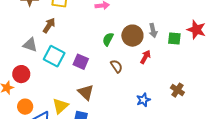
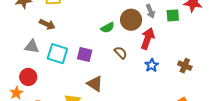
brown arrow: (49, 25) -> (47, 24), turned 91
green semicircle: (108, 39) -> (108, 28), turned -136
red arrow: (145, 57) -> (148, 38), size x1.5
blue star: (143, 100) -> (152, 65), moved

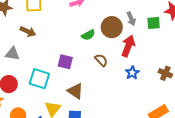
cyan square: (57, 54) -> (39, 79), moved

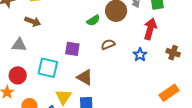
red arrow: (128, 46) -> (150, 29), moved
brown semicircle: (101, 60) -> (108, 44), turned -64

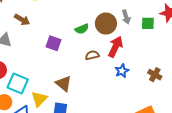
red arrow: (150, 29) -> (115, 47), moved
purple square: (72, 49) -> (53, 43), moved
cyan square: (48, 68) -> (18, 84), moved

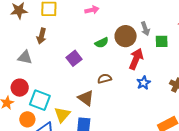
brown arrow: (22, 20) -> (41, 36), turned 77
green square: (148, 23) -> (162, 41), moved
purple square: (53, 43) -> (74, 58), turned 35
brown semicircle: (92, 55) -> (104, 79), moved

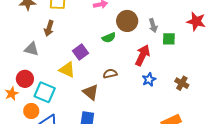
brown circle: (126, 36) -> (127, 21), moved
yellow triangle: (62, 115) -> (67, 70), moved, turned -48

